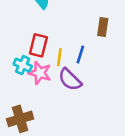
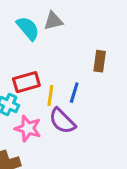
red rectangle: (38, 45) -> (26, 82), turned 60
pink star: (40, 73) -> (28, 128), moved

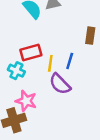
pink star: (28, 128) -> (26, 101), moved

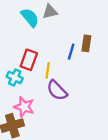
red rectangle: (31, 52) -> (29, 60), turned -54
blue line: (70, 61) -> (71, 52), moved

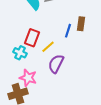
yellow line: (48, 70) -> (48, 47), turned 40
purple semicircle: (57, 90) -> (56, 64), turned 72

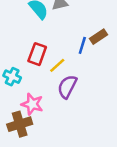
brown rectangle: (81, 24) -> (99, 37), turned 48
cyan cross: (20, 53) -> (12, 77), moved

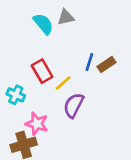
brown rectangle: (99, 37) -> (106, 65), moved
red rectangle: (37, 54) -> (42, 71), turned -50

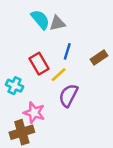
gray triangle: (66, 17) -> (57, 23), moved
blue line: (89, 62) -> (67, 51), moved

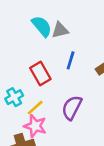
yellow line: (59, 75) -> (35, 108), moved
cyan cross: (15, 86) -> (14, 97), turned 35

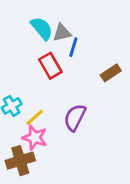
blue line: (71, 60) -> (73, 47), moved
red rectangle: (40, 73) -> (50, 66), moved

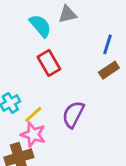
gray triangle: (62, 33) -> (68, 14), moved
blue line: (73, 47) -> (108, 44), moved

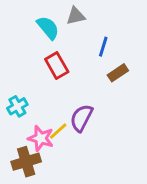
blue line: (108, 44) -> (103, 47), moved
yellow line: (33, 114) -> (58, 131), moved

